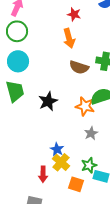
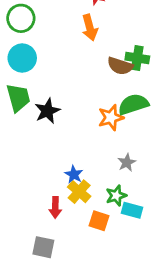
brown semicircle: (79, 67) -> (120, 66), moved
black star: (48, 101) -> (47, 111), moved
orange star: (85, 106) -> (111, 118), turned -30
gray star: (91, 133) -> (127, 163), moved

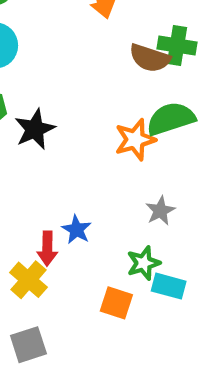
yellow cross: (79, 192) -> (28, 280), moved
red arrow: (55, 208) -> (47, 248), moved
gray square: (43, 247) -> (28, 345), turned -30

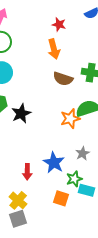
brown semicircle: (150, 58) -> (63, 79), moved
blue star: (77, 230) -> (54, 163), moved, size x1.5
yellow cross: (28, 280) -> (18, 200), moved

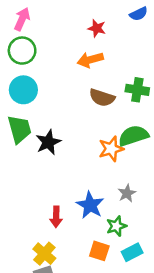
orange arrow: (54, 49) -> (90, 60), turned 90
cyan rectangle: (87, 190) -> (132, 252), moved, turned -42

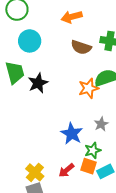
cyan circle: (23, 90) -> (30, 41), moved
red arrow: (56, 217) -> (66, 170), moved, turned 49
orange square: (99, 251) -> (88, 166), moved

